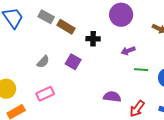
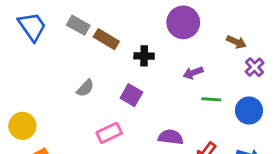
gray semicircle: (43, 62) -> (85, 88), moved
purple square: (73, 62) -> (131, 95), moved
pink rectangle: (45, 94) -> (109, 133), moved

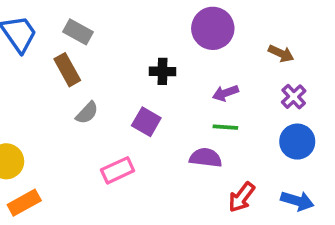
brown rectangle: (106, 39) -> (67, 70), moved, turned 30
purple cross: (255, 67) -> (294, 97), moved
green line: (211, 99) -> (225, 127), moved
purple semicircle: (171, 137) -> (206, 158), moved

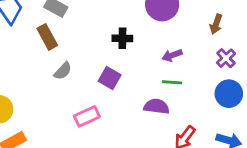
brown arrow: (281, 53) -> (216, 24), turned 84

